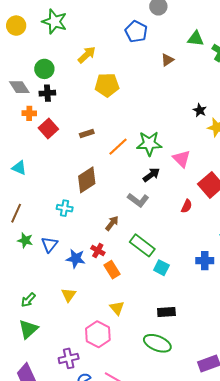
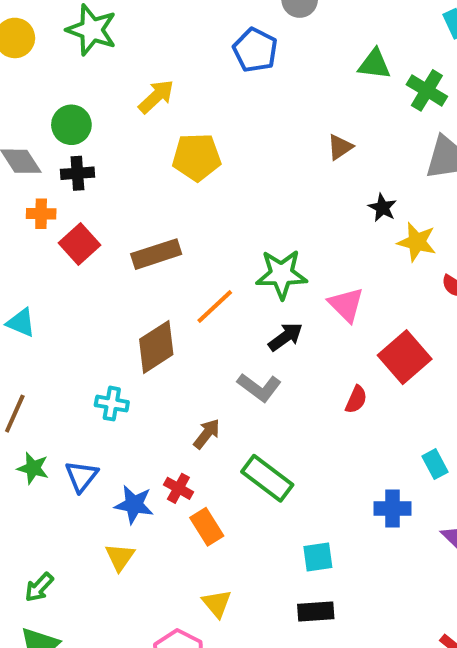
brown triangle: (167, 60) -> (340, 147), moved
brown rectangle: (87, 133) -> (156, 254), size x1.6
orange line: (118, 147) -> (215, 307), moved
cyan square: (161, 268) -> (318, 557), moved, turned -35
yellow triangle: (69, 295) -> (120, 557), moved

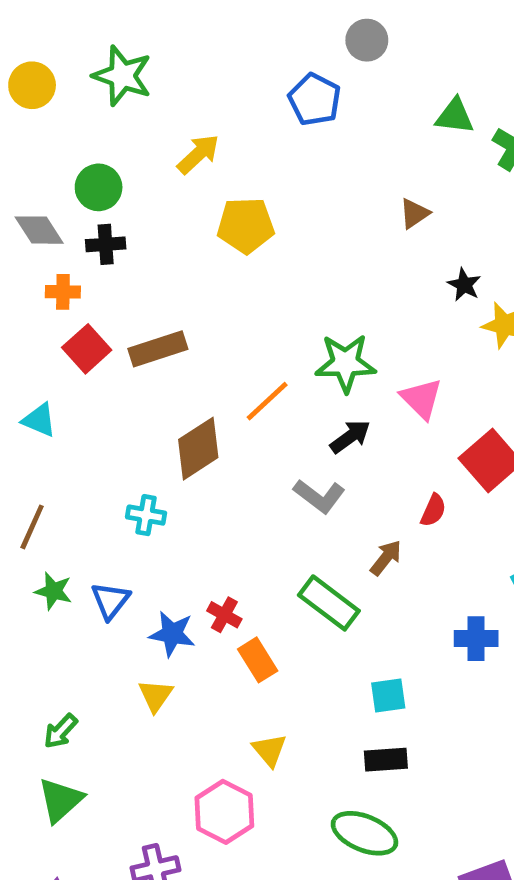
red square: (79, 244) -> (87, 349), moved
brown rectangle: (156, 254) -> (158, 349), moved
brown arrow: (207, 434) -> (386, 558), moved

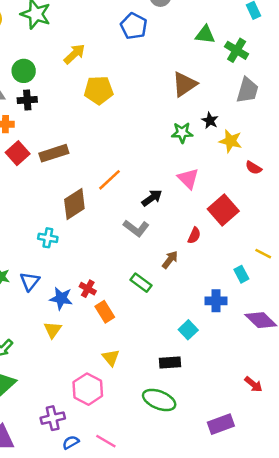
brown triangle: (414, 213) -> (185, 84), size x1.6
green star: (345, 363) -> (182, 133), moved, size x0.7
green rectangle: (329, 603) -> (141, 283), size x0.7
cyan square: (388, 696) -> (188, 330), moved, turned -36

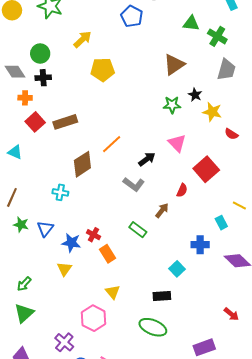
purple cross: (53, 418) -> (64, 342), turned -36

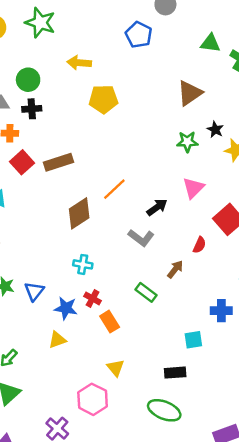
yellow arrow: (82, 39) -> (79, 63), turned -132
pink triangle: (177, 143) -> (193, 188), turned 30
cyan cross: (60, 192) -> (83, 264), moved
yellow triangle: (64, 269) -> (57, 340), turned 35
cyan square: (177, 269) -> (193, 340), turned 35

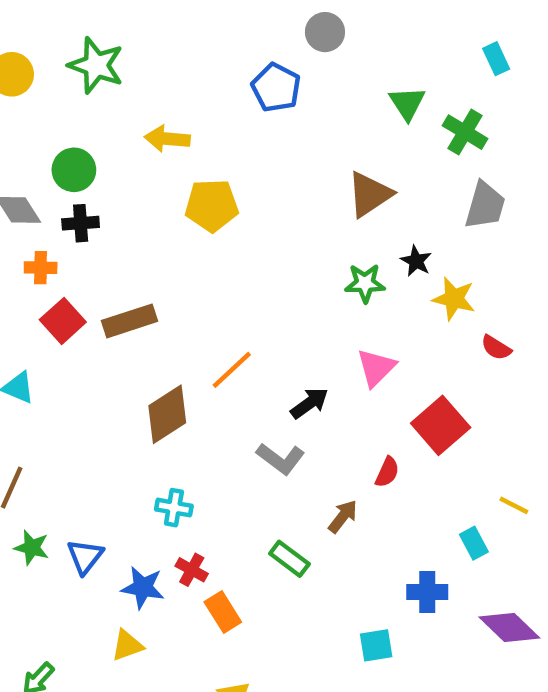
green triangle: (210, 43) -> (407, 103), turned 50

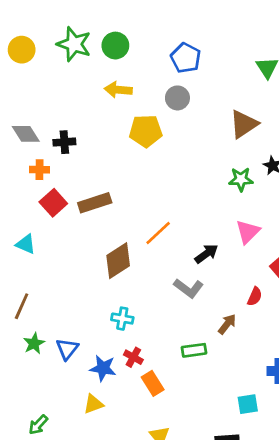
gray circle: (325, 32) -> (177, 98), moved
green circle: (74, 170) -> (115, 46), moved
green star: (32, 548) -> (34, 343), turned 30
green rectangle: (289, 559) -> (194, 350), turned -45

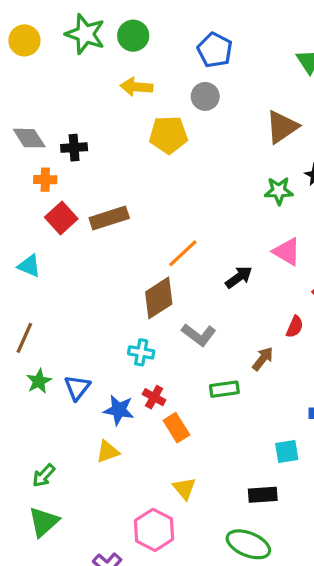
pink triangle: (248, 232) -> (287, 252), turned -44
brown diamond: (118, 261) -> (159, 298), moved
gray L-shape: (188, 288) -> (199, 335), moved

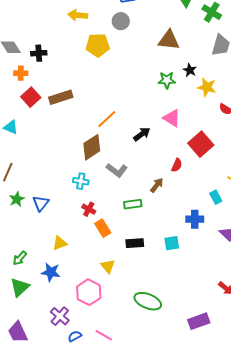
brown triangle: (282, 127) -> (169, 40), turned 40
blue star: (119, 410) -> (51, 272), moved
black rectangle: (263, 495) -> (135, 243), moved

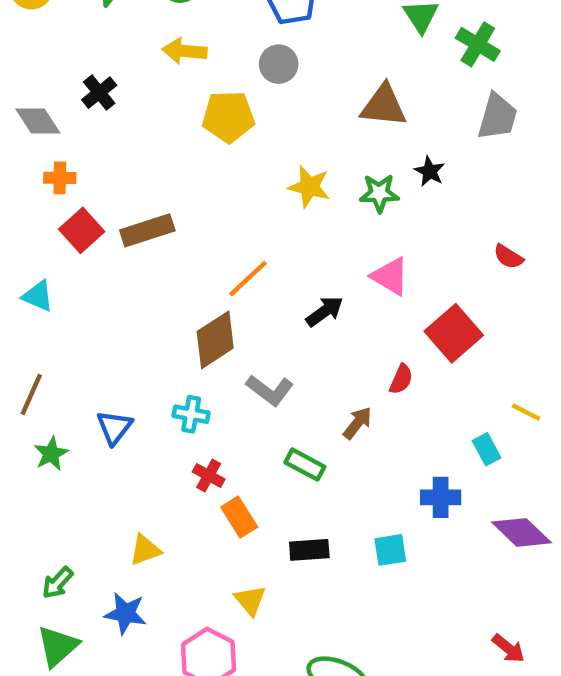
black cross: (39, 53) -> (99, 93), moved, turned -35
yellow star: (207, 87) -> (309, 187), moved
blue triangle: (41, 203) -> (114, 427), moved
green rectangle: (133, 204) -> (305, 465), turned 36

